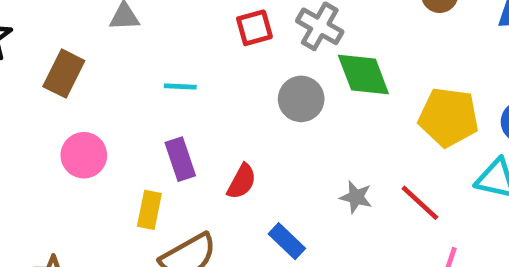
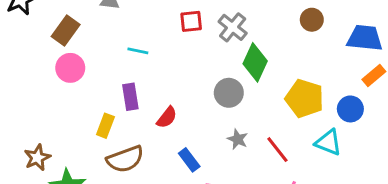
green diamond: (363, 74) -> (255, 62), turned 36
gray circle: (301, 99) -> (229, 93), moved
pink circle: (84, 155) -> (70, 68), moved

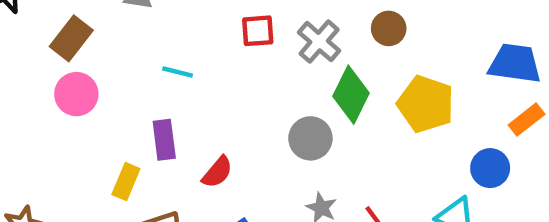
brown circle: (312, 20) -> (389, 28), moved
yellow pentagon: (305, 98) -> (426, 104), moved

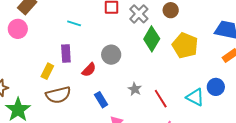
pink circle: (76, 94) -> (18, 29), moved
gray circle: (310, 138) -> (111, 55), moved
blue circle: (490, 168) -> (216, 87), moved

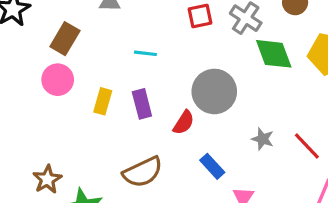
green diamond: (152, 39) -> (274, 54), turned -40
gray circle: (111, 55) -> (214, 91), size x1.4
yellow rectangle: (47, 71) -> (103, 101), moved

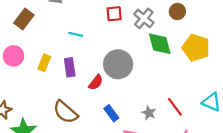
pink circle: (58, 80) -> (14, 56), moved
gray star: (263, 139) -> (149, 113), moved
brown semicircle: (143, 172) -> (65, 112), turned 60

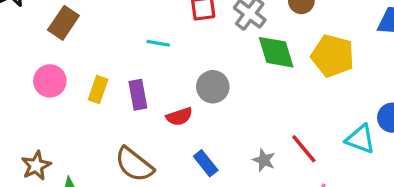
cyan line: (76, 34) -> (158, 43), moved
gray circle: (118, 64) -> (213, 87), size x0.7
red semicircle: (96, 82) -> (179, 117), turned 35

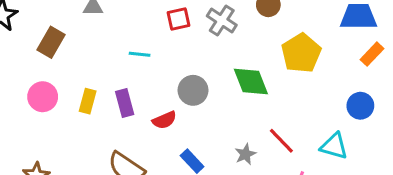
green diamond: (276, 52) -> (251, 81), moved
yellow pentagon: (333, 56) -> (301, 53), turned 30
cyan triangle: (360, 139) -> (334, 146), moved
gray star: (264, 160) -> (245, 154), turned 30

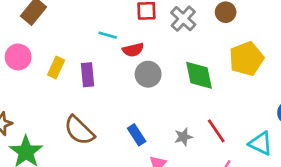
red semicircle: (164, 120) -> (133, 50), moved

